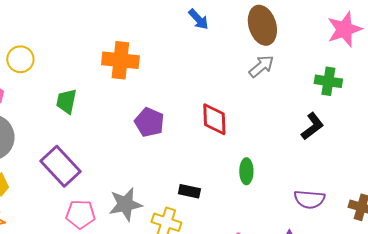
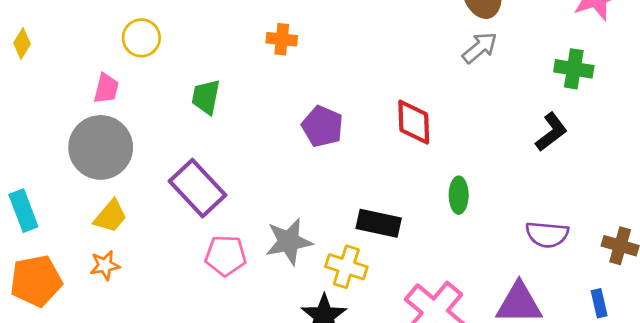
orange cross: (120, 60) -> (282, 39), size x0.6
black rectangle: (189, 191) -> (379, 223), size x1.4

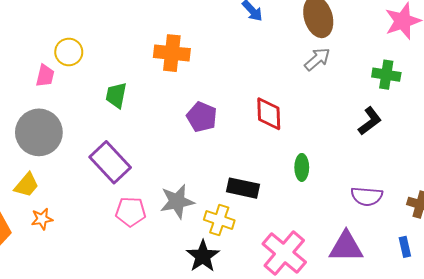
orange cross: (282, 39) -> (172, 53), size x1.6
pink trapezoid: (106, 88) -> (45, 76), moved
yellow trapezoid: (110, 216) -> (27, 185), moved

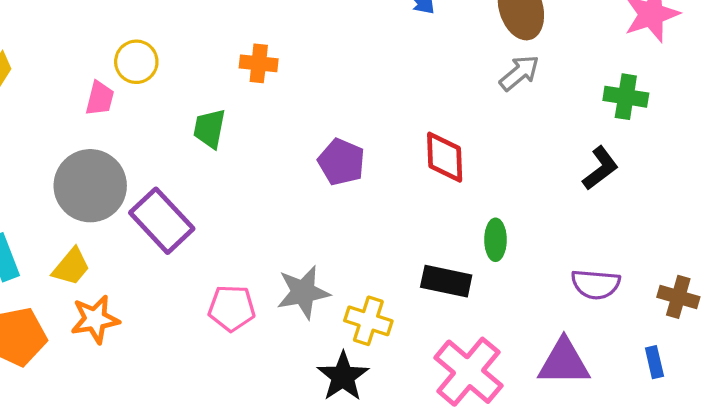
orange cross: (172, 53) -> (259, 63), moved, size x0.7
purple rectangle: (110, 162) -> (162, 221), moved
black rectangle: (243, 188) -> (446, 281), moved
orange star: (42, 219) -> (95, 319), size x1.4

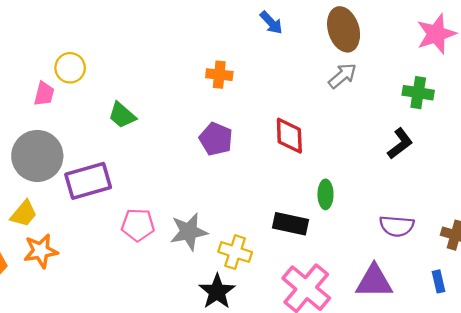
orange cross: (259, 63) -> (219, 75), moved
green trapezoid: (209, 129) -> (122, 115), turned -60
purple rectangle: (162, 221) -> (88, 181), turned -63
pink pentagon: (232, 308) -> (138, 225), moved

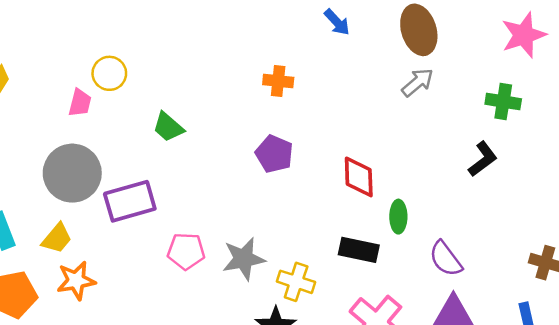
red diamond: (289, 136) -> (359, 177), moved
purple semicircle: (397, 226) -> (446, 259), moved, turned 48

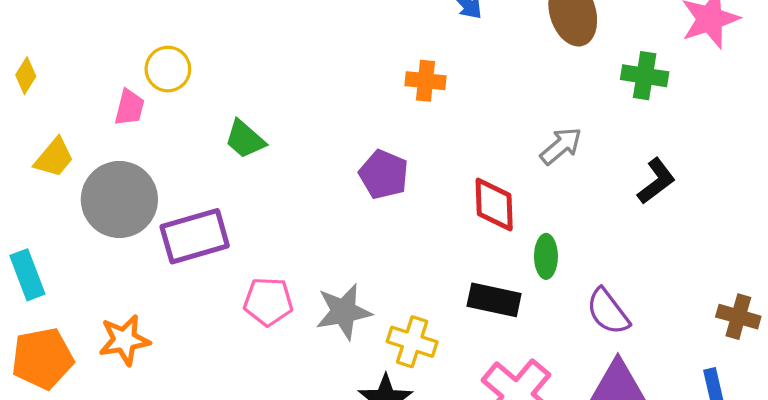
orange cross: (278, 81) -> (426, 81), moved
gray arrow: (418, 82) -> (561, 146), moved
green cross: (503, 101) -> (645, 76), moved
yellow trapezoid: (57, 238) -> (54, 158), moved

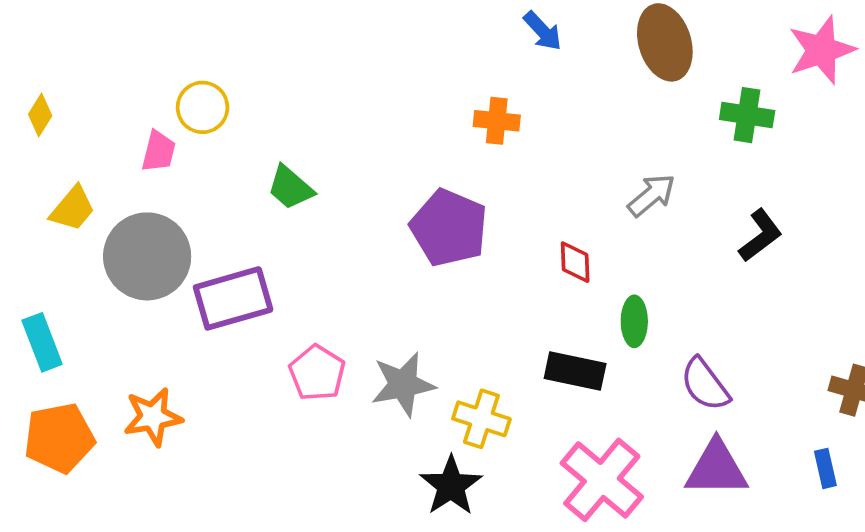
purple pentagon: (384, 174) -> (449, 228), size x1.4
red diamond: (494, 205) -> (575, 262), size x0.7
pink pentagon: (268, 302) -> (317, 373), turned 30

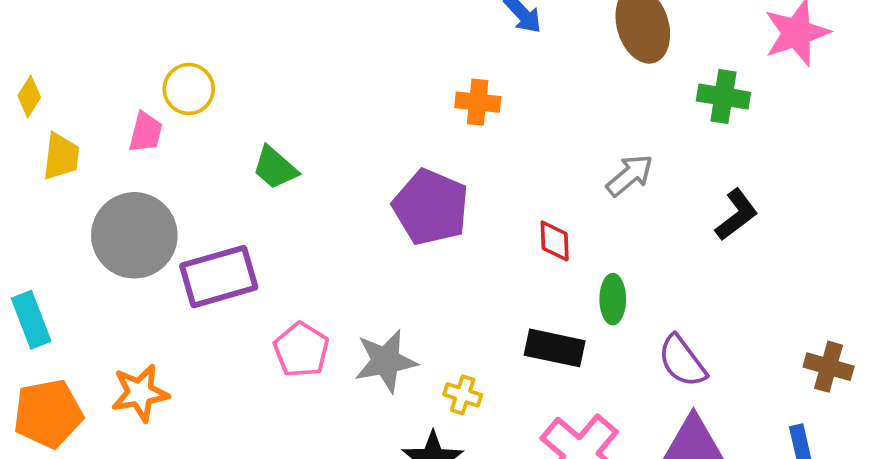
yellow trapezoid: (73, 209) -> (61, 157), moved, turned -33
yellow cross: (481, 419) -> (463, 395), size x0.7

